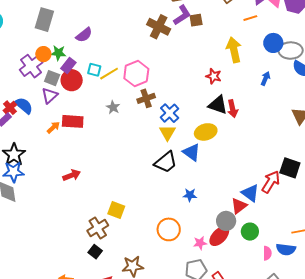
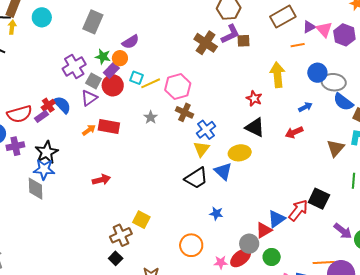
orange circle: (43, 54) -> (120, 58), moved
blue arrow: (265, 79) -> (305, 107), turned 32
brown cross: (146, 98) -> (184, 112), turned 36
red arrow: (233, 109) -> (294, 132), moved, turned 72
blue triangle: (250, 193) -> (276, 219), turned 42

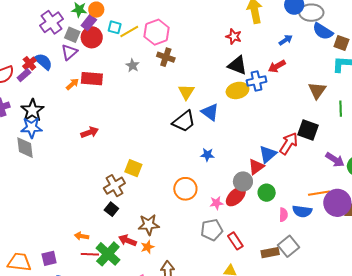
blue cross: (206, 130) -> (256, 81), moved, turned 30
brown triangle: (336, 148) -> (317, 90), moved
yellow ellipse: (240, 153) -> (238, 90), moved

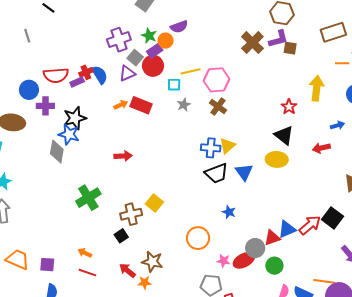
cyan square: (115, 27) -> (174, 85), moved, turned -32
blue cross: (256, 81) -> (211, 148), moved
green cross: (108, 254) -> (88, 198), moved

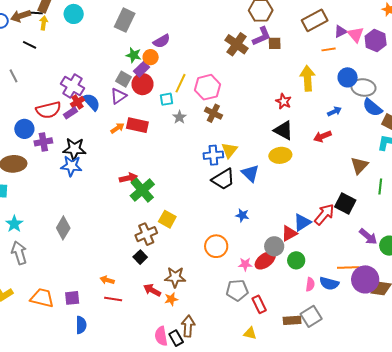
purple cross: (119, 40) -> (72, 86), moved, turned -30
yellow line: (191, 71) -> (181, 83), turned -42
black star: (75, 118) -> (74, 149), turned 30
gray diamond: (57, 152) -> (63, 228), moved, turned 30
green cross: (88, 198) -> (142, 190), moved

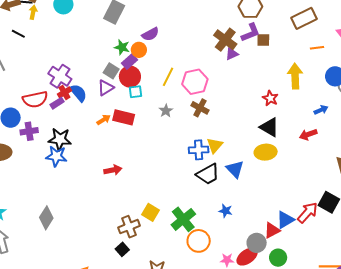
purple triangle: (341, 31) -> (232, 54), moved
cyan square: (166, 99) -> (135, 92), moved
green cross: (142, 190) -> (183, 219), moved

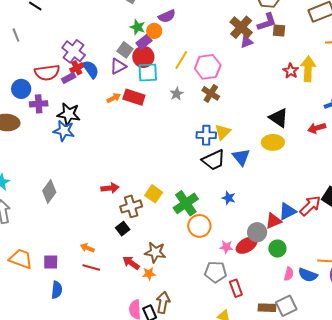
cyan square: (135, 92) -> (148, 72), size x1.5
red star: (270, 98) -> (291, 71), moved
red arrow: (113, 170) -> (110, 188), moved

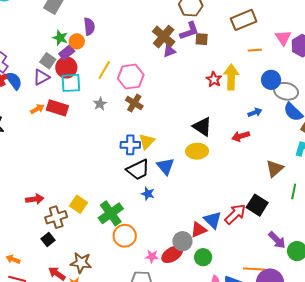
purple semicircle: (167, 16) -> (89, 26), turned -72
blue star: (229, 198) -> (148, 194), moved
blue triangle: (288, 211) -> (213, 220), turned -48

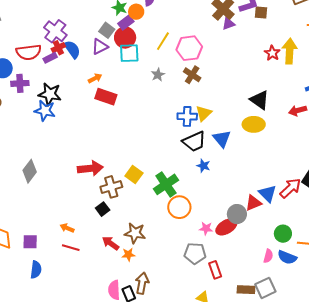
red rectangle: (57, 108) -> (106, 97), moved
red arrow: (35, 199) -> (90, 168), size x1.4
green circle: (203, 257) -> (283, 234), moved

